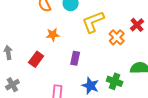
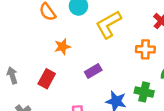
orange cross: (117, 37) -> (145, 49), moved, turned -35
purple rectangle: (75, 58) -> (93, 71), turned 56

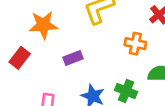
orange star: (62, 47) -> (43, 25), size x1.5

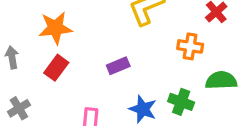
orange star: (43, 25) -> (55, 28), moved

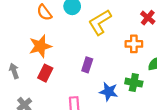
purple rectangle: (118, 66) -> (87, 65), turned -40

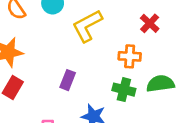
green cross: (134, 83) -> (124, 90), moved

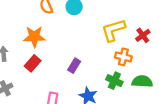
yellow L-shape: (87, 26) -> (113, 30), moved

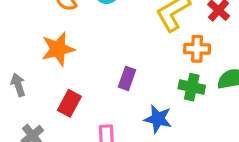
red rectangle: (33, 63) -> (69, 103), moved

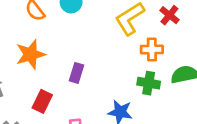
purple rectangle: (127, 78) -> (77, 73), moved

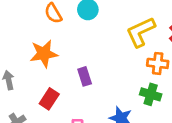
purple rectangle: (77, 73) -> (85, 76), turned -42

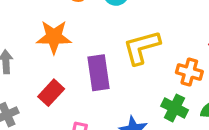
yellow L-shape: (141, 32) -> (142, 47), moved
purple rectangle: (85, 76) -> (98, 73), size x1.5

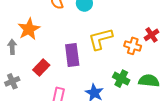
orange star: (54, 37) -> (29, 29), moved, turned -30
orange cross: (189, 72) -> (133, 46), moved

